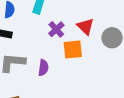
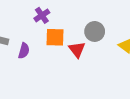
red triangle: (85, 26) -> (77, 50), moved

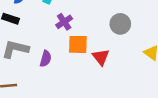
gray circle: (95, 31) -> (120, 24), moved

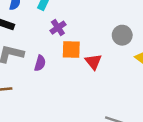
gray circle: (120, 24) -> (122, 35), moved

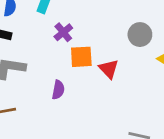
purple semicircle: (40, 63) -> (58, 90), moved

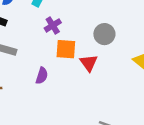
gray circle: (140, 35) -> (104, 34), moved

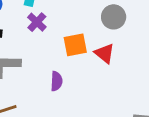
purple cross: (53, 25) -> (37, 22), moved

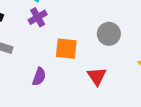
red triangle: (105, 53) -> (97, 76), moved

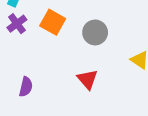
orange square: (66, 49) -> (53, 22), moved, turned 30

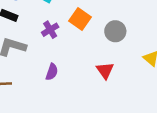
purple cross: (17, 24) -> (50, 30), moved

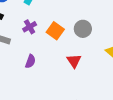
orange square: (80, 19) -> (55, 31), moved

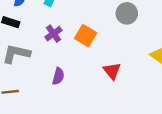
gray circle: (83, 29) -> (127, 13), moved

